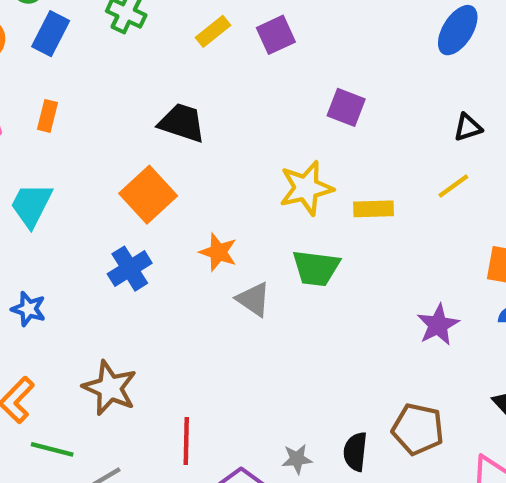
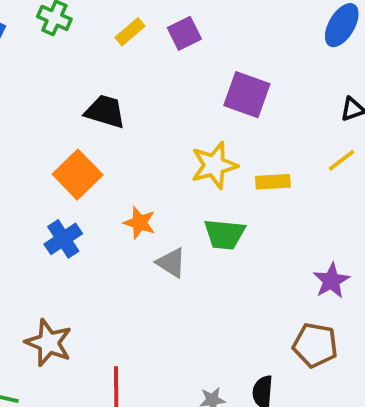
purple square: (346, 107) -> (247, 95), size x1.4
brown pentagon: (418, 429) -> (315, 345), moved

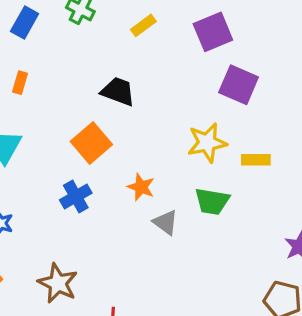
purple square: (184, 33) -> (213, 32), moved, size x1.4

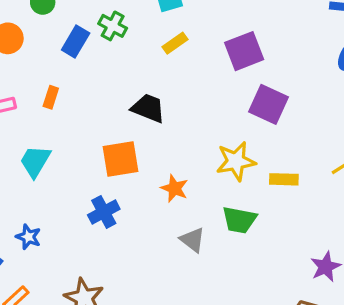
blue rectangle: (25, 23) -> (76, 42), moved
orange square: (91, 143) -> (121, 159), turned 30
orange star: (141, 187) -> (174, 188), moved

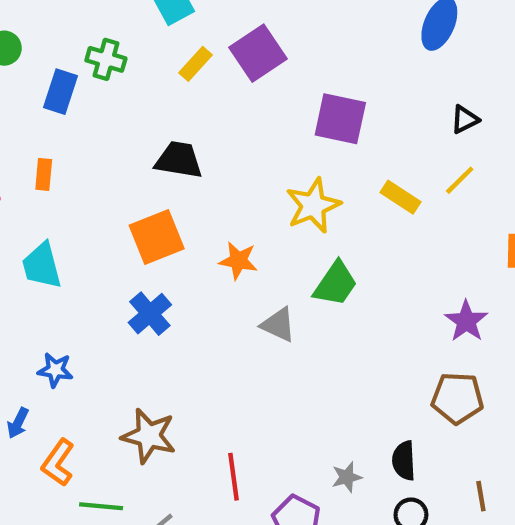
purple square: (244, 51) -> (258, 53), moved
cyan trapezoid: (35, 161) -> (42, 266), turned -33
yellow rectangle: (284, 179) -> (400, 197), moved, turned 44
green trapezoid: (239, 220) -> (336, 284), turned -54

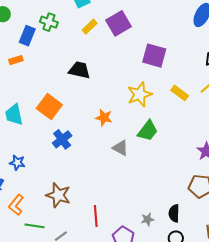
orange rectangle: (44, 174) -> (16, 60), moved, turned 64
orange square: (157, 237) -> (49, 107), moved, turned -35

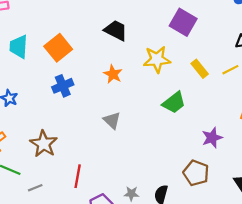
black trapezoid: (79, 70) -> (116, 30), moved
green trapezoid: (148, 131) -> (174, 103), moved
gray triangle: (120, 148) -> (112, 120), moved

